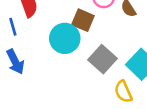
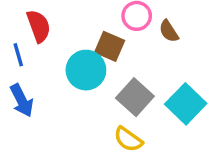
yellow semicircle: (123, 92) -> (128, 139), moved, turned -30

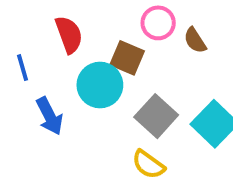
red semicircle: (39, 26) -> (69, 35), moved
blue arrow: (22, 100) -> (50, 116), moved

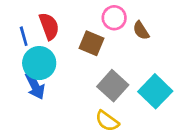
blue line: (22, 68) -> (24, 36), moved
cyan circle: (100, 85) -> (39, 63), moved

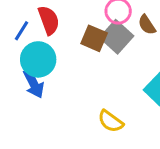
blue line: (24, 36) -> (22, 31), turned 48
gray square: (113, 86) -> (117, 37), moved

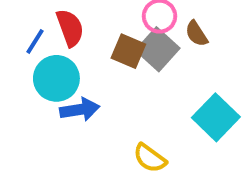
blue arrow: (34, 84) -> (80, 110), moved, turned -72

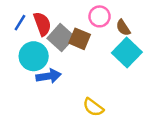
blue line: (35, 41) -> (20, 23), moved
gray square: (158, 49) -> (61, 38), moved
cyan square: (216, 117) -> (127, 53), moved

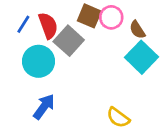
brown square: (80, 39) -> (89, 16), moved
blue arrow: (49, 76) -> (44, 107), moved, turned -45
yellow semicircle: (93, 107) -> (118, 118), moved

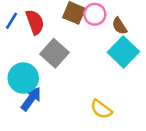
gray square: (69, 41) -> (54, 53), moved
cyan circle: (38, 61) -> (23, 78), moved

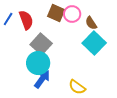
cyan circle: (23, 78) -> (38, 63), moved
blue arrow: (31, 99) -> (42, 79), moved

